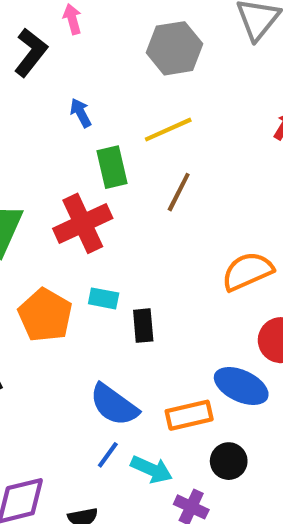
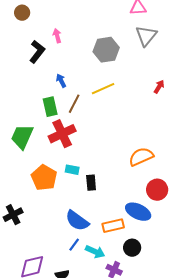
green rectangle: (112, 167) -> (50, 107), moved
brown line: (179, 192) -> (74, 104), moved

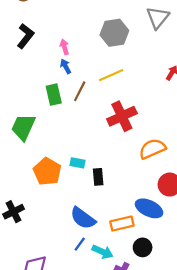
pink arrow: (57, 36) -> (64, 47), moved
black L-shape: (37, 52) -> (25, 36), moved
red cross: (62, 134) -> (122, 116), moved

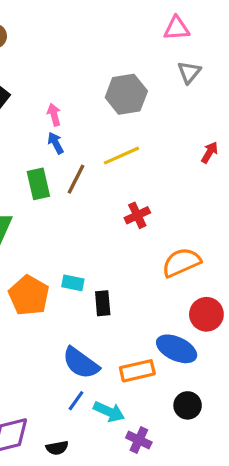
gray triangle: (158, 18) -> (189, 72), size x0.7
red cross: (122, 116) -> (137, 215), size x0.6
black circle: (143, 247) -> (188, 405), moved

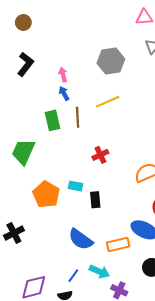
brown line: (76, 179) -> (78, 117), turned -30
red cross: (137, 215) -> (100, 155), moved
blue line: (76, 401) -> (73, 276), moved

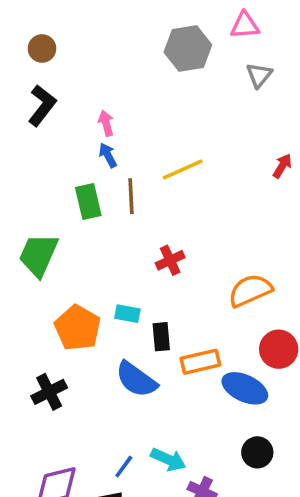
brown circle: (23, 22) -> (42, 49), moved
gray hexagon: (111, 61) -> (188, 49), moved
black cross: (14, 233) -> (49, 392), moved
blue semicircle: (81, 239) -> (136, 379), moved
orange rectangle: (118, 244) -> (200, 362), moved

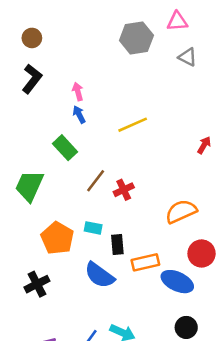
gray triangle: (259, 75) -> (187, 57), turned -42
red arrow: (282, 166) -> (204, 145), moved
brown line: (131, 196) -> (96, 181), moved, turned 40
green rectangle: (88, 202) -> (65, 148), turned -30

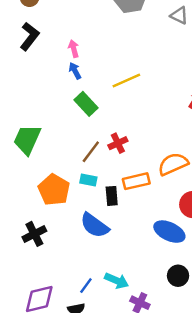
green rectangle: (65, 148) -> (86, 104), moved
brown line: (96, 181) -> (91, 152), moved
orange rectangle: (145, 262) -> (136, 181), moved

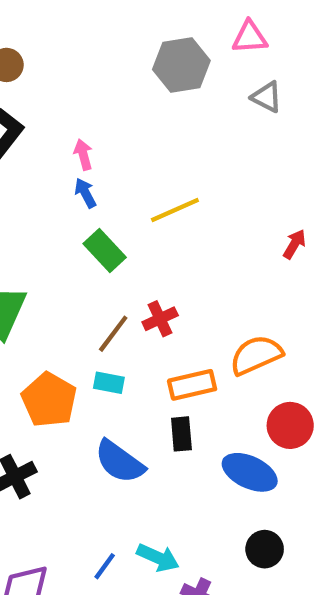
black rectangle: (112, 196) -> (181, 434), moved

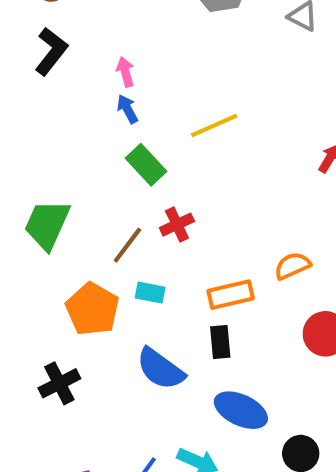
red cross: (160, 319) -> (177, 225), moved
brown line: (113, 334) -> (127, 245), moved
orange semicircle: (256, 355) -> (292, 266), size x0.7
blue ellipse: (250, 472) -> (241, 410), moved

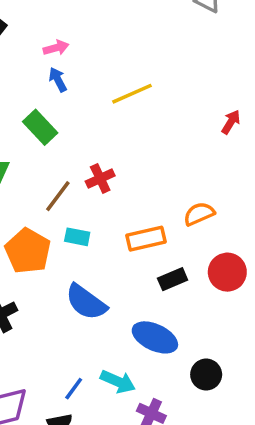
pink arrow: (125, 72) -> (56, 48), turned 90
green rectangle: (146, 165) -> (40, 127), moved
black rectangle: (220, 342) -> (173, 279), moved, turned 72

